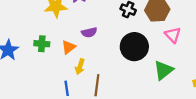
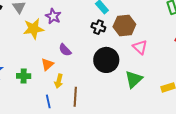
purple semicircle: (89, 32) -> (65, 50), turned 64
green cross: (42, 44) -> (24, 76), moved

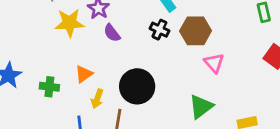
purple semicircle: (65, 50) -> (112, 33), moved
black circle: (106, 60) -> (137, 86), moved

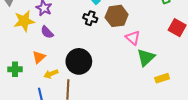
purple semicircle: (112, 33) -> (47, 32), moved
yellow arrow: (97, 99) -> (51, 74), turned 56
green triangle: (201, 107) -> (146, 57), moved

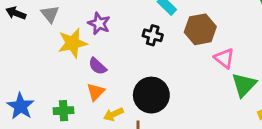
black cross: (90, 18) -> (153, 35), moved
purple semicircle: (47, 32) -> (97, 66), moved

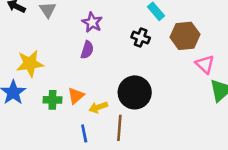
yellow star: (73, 43) -> (30, 64), moved
purple semicircle: (97, 66) -> (87, 50), moved, turned -120
orange triangle: (96, 92) -> (76, 96), moved

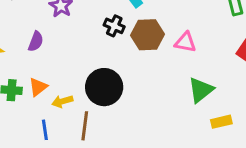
brown hexagon: (185, 36) -> (148, 35), moved
purple semicircle: (87, 50) -> (36, 41), moved
pink triangle: (205, 64) -> (185, 42), moved, turned -36

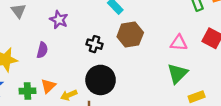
black cross: (114, 26) -> (95, 44), moved
pink triangle: (185, 42) -> (179, 43), moved

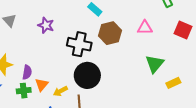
pink triangle: (179, 43) -> (145, 28), moved
black cross: (95, 44) -> (79, 44), size x1.6
purple semicircle: (42, 50) -> (27, 72), moved

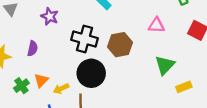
brown hexagon: (110, 33) -> (120, 45), moved
purple semicircle: (27, 72) -> (32, 49), moved
green cross: (24, 91) -> (21, 86), turned -32

